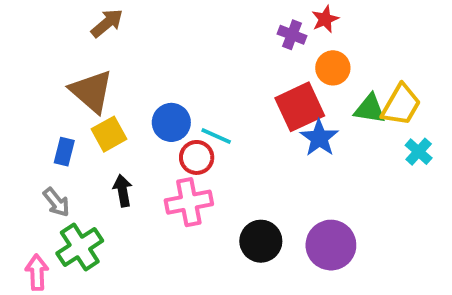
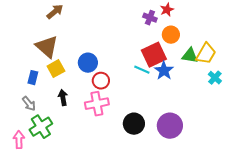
cyan line: (216, 136) -> (142, 70), moved

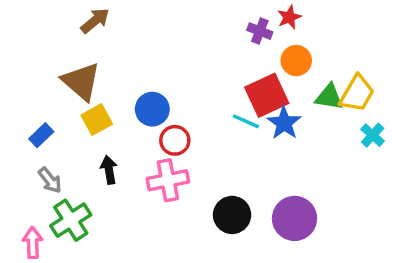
blue rectangle: (33, 78) -> (41, 135), moved, turned 32

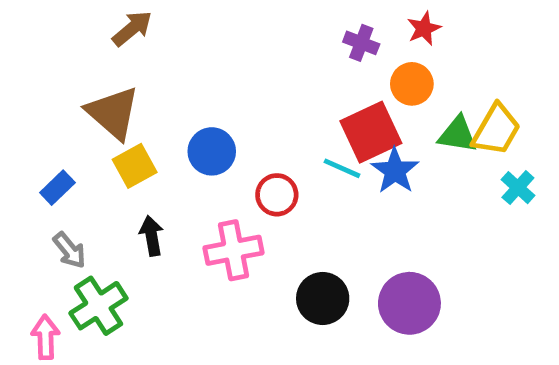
red star: (289, 17) -> (424, 28), moved
red circle: (175, 140) -> (277, 195), moved

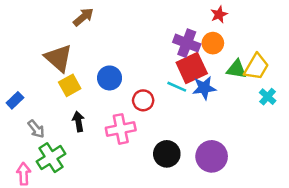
brown arrow: (132, 28) -> (83, 17), moved
purple cross: (361, 43) -> (187, 43), moved, size x1.5
blue star: (395, 171) -> (204, 88), turned 30
blue rectangle: (57, 188) -> (15, 100), moved

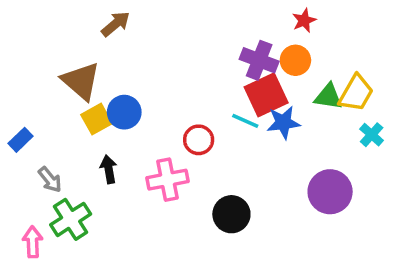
blue circle: (110, 78) -> (124, 112), moved
purple circle: (212, 156) -> (330, 192), moved

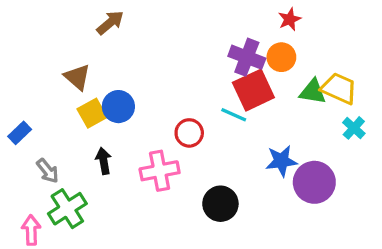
brown triangle: (81, 81) -> (77, 77), size x0.7
yellow trapezoid: (356, 93) -> (339, 88), turned -96
blue star: (283, 123) -> (281, 161), moved

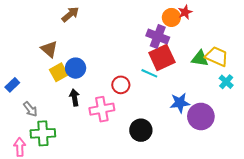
orange circle: (281, 57) -> (171, 17), moved
black arrow: (104, 161) -> (74, 98), moved
green cross: (67, 209) -> (43, 133), turned 30

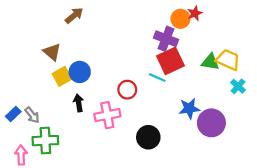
blue rectangle: (12, 85) -> (13, 114), moved

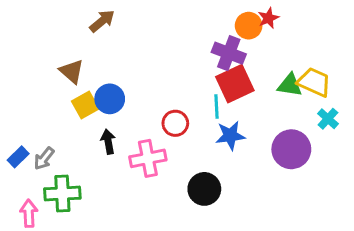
cyan line: (157, 77) -> (217, 107), turned 63
blue star: (189, 108) -> (230, 136), moved
gray arrow: (32, 115) -> (44, 158), turned 77
purple circle: (211, 123) -> (291, 149), moved

